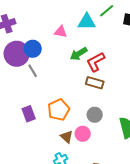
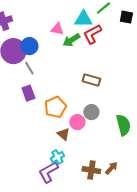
green arrow: (79, 54) -> (71, 40), moved
red L-shape: (96, 62) -> (92, 34), moved
purple rectangle: (29, 114) -> (28, 93), moved
pink circle: (83, 134) -> (77, 122), moved

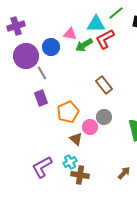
blue circle: (29, 46) -> (51, 47), moved
brown rectangle: (91, 80) -> (104, 85), turned 36
brown cross: (91, 170) -> (80, 175), moved
purple L-shape: (48, 172) -> (42, 167), moved

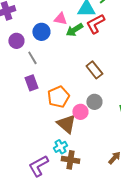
purple circle: (26, 56) -> (16, 41), size x0.6
brown triangle: (76, 139) -> (66, 124), size x1.5
purple L-shape: (42, 167) -> (38, 166), moved

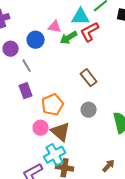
pink circle: (80, 112) -> (41, 128), moved
cyan cross: (60, 147) -> (55, 155), size x1.5

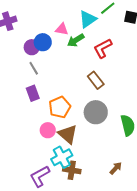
cyan triangle: (81, 17) -> (88, 19), turned -36
red L-shape: (90, 32) -> (103, 48), moved
purple circle: (11, 49) -> (32, 47), moved
gray circle: (89, 110) -> (96, 112), size x1.5

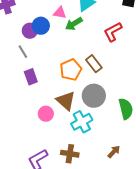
red L-shape: (103, 48) -> (113, 32), moved
gray line: (34, 68) -> (23, 52), moved
orange pentagon: (60, 107) -> (71, 70), moved
brown triangle: (68, 134) -> (66, 101), moved
cyan cross: (62, 157) -> (82, 122), moved

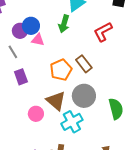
pink triangle: (60, 13) -> (38, 40), moved
green arrow: (74, 24) -> (64, 24), turned -42

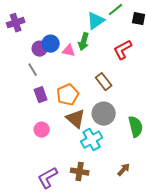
pink triangle: (38, 40) -> (69, 51), moved
orange pentagon: (61, 70) -> (68, 95), moved
pink circle: (36, 114) -> (42, 130), moved

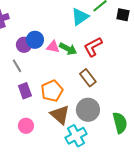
green arrow: (84, 42) -> (68, 49), moved, turned -78
red L-shape: (123, 50) -> (93, 47), moved

